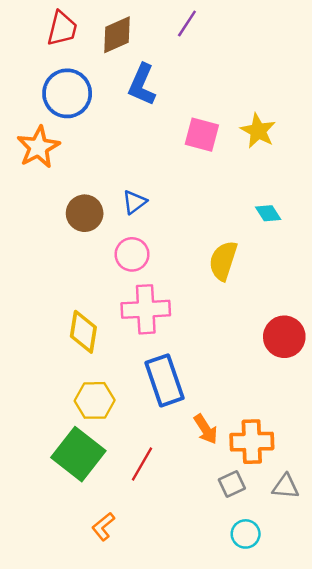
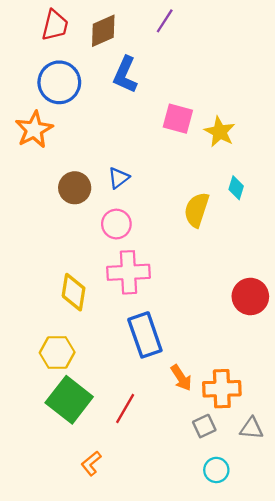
yellow star: (258, 131) -> (220, 132), moved
cyan diamond: (268, 213) -> (236, 188), turned 50
yellow semicircle: (223, 261) -> (197, 210), moved
yellow hexagon: (95, 400) -> (57, 352), moved

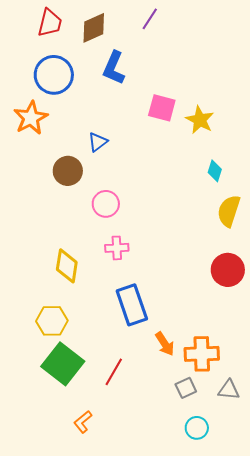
blue triangle: (119, 178) -> (98, 142), moved
yellow semicircle: (197, 210) -> (229, 211), moved
pink cross: (128, 272) -> (117, 248), size x0.6

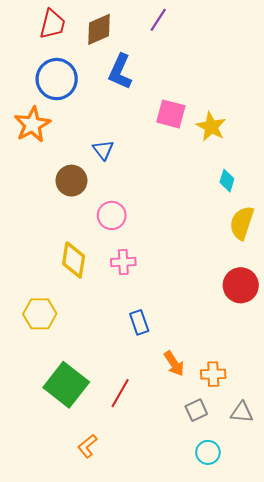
blue triangle: (98, 142) -> (103, 150), turned -30
yellow diamond: (67, 266) -> (74, 260), moved
blue rectangle: (132, 305) -> (139, 322), size x0.6
yellow hexagon: (52, 321) -> (40, 314), moved
orange cross: (202, 354) -> (213, 374), size x0.7

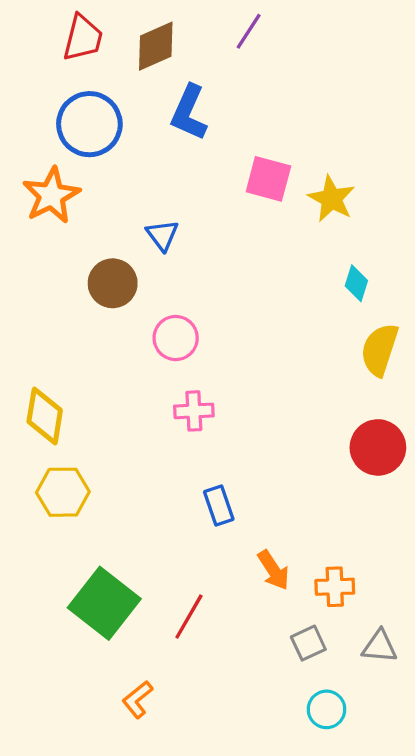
yellow diamond: (74, 260) -> (45, 416), moved

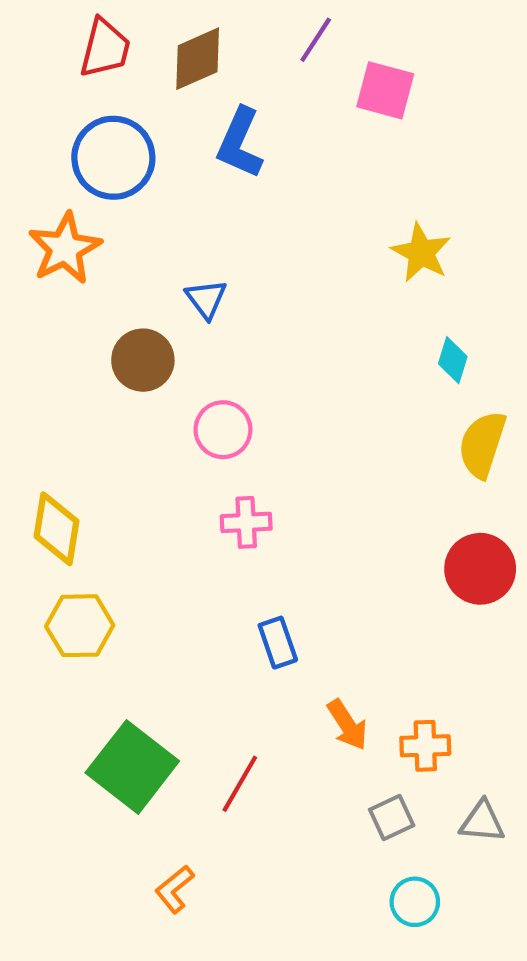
pink square: (268, 179) -> (385, 90), moved

